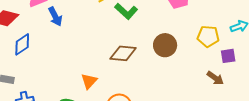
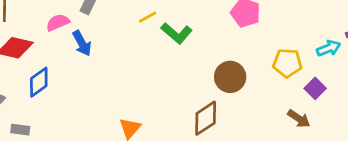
brown diamond: (123, 53) -> (206, 118), moved, turned -36
purple square: (228, 56) -> (315, 88), turned -35

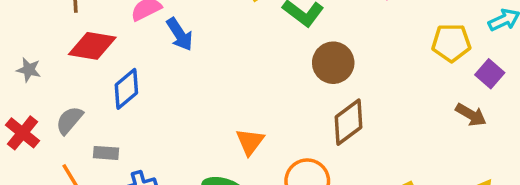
brown circle: (230, 77) -> (333, 63), moved

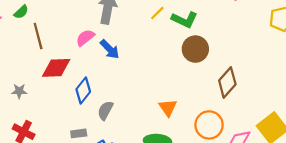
brown circle: (333, 63) -> (195, 49), moved
gray semicircle: (69, 120) -> (105, 110), moved

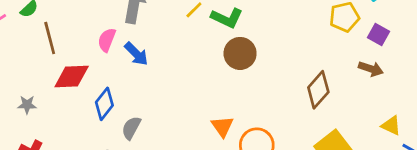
pink semicircle: (85, 38) -> (107, 40), turned -30
brown diamond: (227, 82) -> (318, 90), moved
orange triangle: (168, 108) -> (222, 126), moved

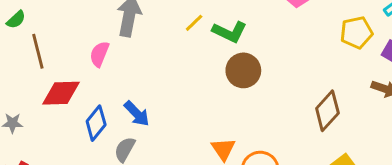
blue arrow: (136, 54) -> (137, 114), moved

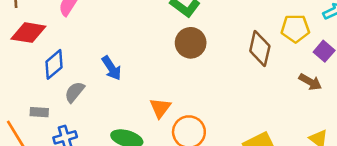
brown diamond: (327, 111) -> (260, 48), moved, turned -40
blue arrow: (137, 114) -> (112, 68), moved

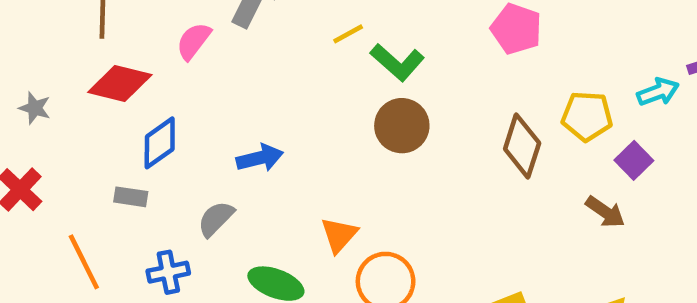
blue arrow: (112, 68) -> (260, 158), turned -75
gray semicircle: (75, 92) -> (216, 219), moved
gray rectangle: (39, 112) -> (131, 197), moved

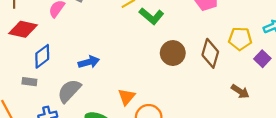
brown circle: (402, 126) -> (173, 53), moved
brown arrow: (605, 212) -> (240, 91), moved
gray semicircle: (216, 219) -> (69, 91), size x1.4

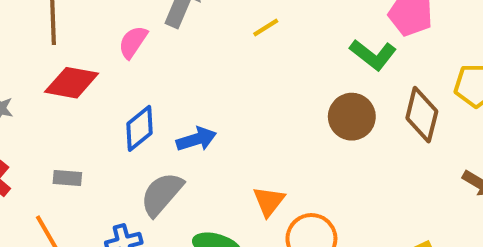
green L-shape: (151, 16) -> (373, 55), moved
blue diamond: (42, 56) -> (139, 128), moved
gray rectangle: (29, 82) -> (67, 178), moved

